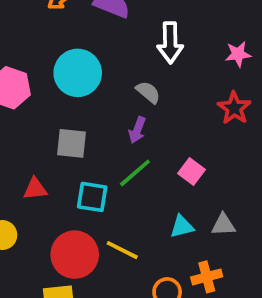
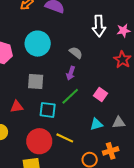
white arrow: (170, 43) -> (99, 26), moved

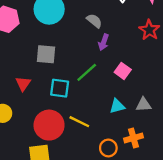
purple arrow: (71, 73) -> (104, 42), moved
red triangle: (17, 107) -> (23, 84), turned -48

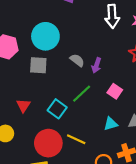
gray semicircle: (94, 21) -> (77, 60), moved
gray square: (46, 54) -> (38, 65), moved
cyan square: (60, 88) -> (57, 109), turned 30

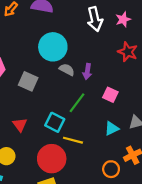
cyan circle: (45, 36) -> (53, 47), moved
gray square: (38, 65) -> (28, 81), turned 30
yellow line: (76, 139) -> (73, 140), moved

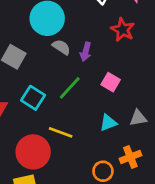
red star: (128, 52) -> (123, 30), moved
cyan square: (55, 122) -> (33, 98), moved

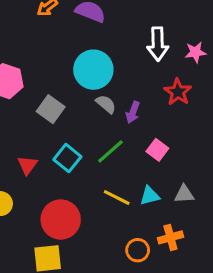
yellow line: (61, 132) -> (117, 197), moved

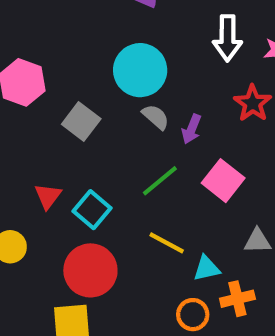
pink square: (157, 150) -> (223, 181), size x1.4
cyan square: (67, 158) -> (92, 210), moved
cyan triangle: (150, 196) -> (207, 268), moved

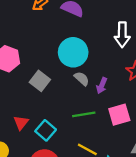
green line: (160, 181) -> (84, 114), turned 30
pink square: (223, 181) -> (119, 115), turned 35

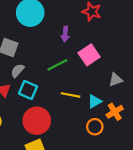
gray semicircle: (82, 79) -> (18, 71), moved, turned -72

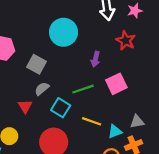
gray triangle: (116, 80) -> (137, 122), moved
cyan square: (28, 90) -> (61, 108), moved

